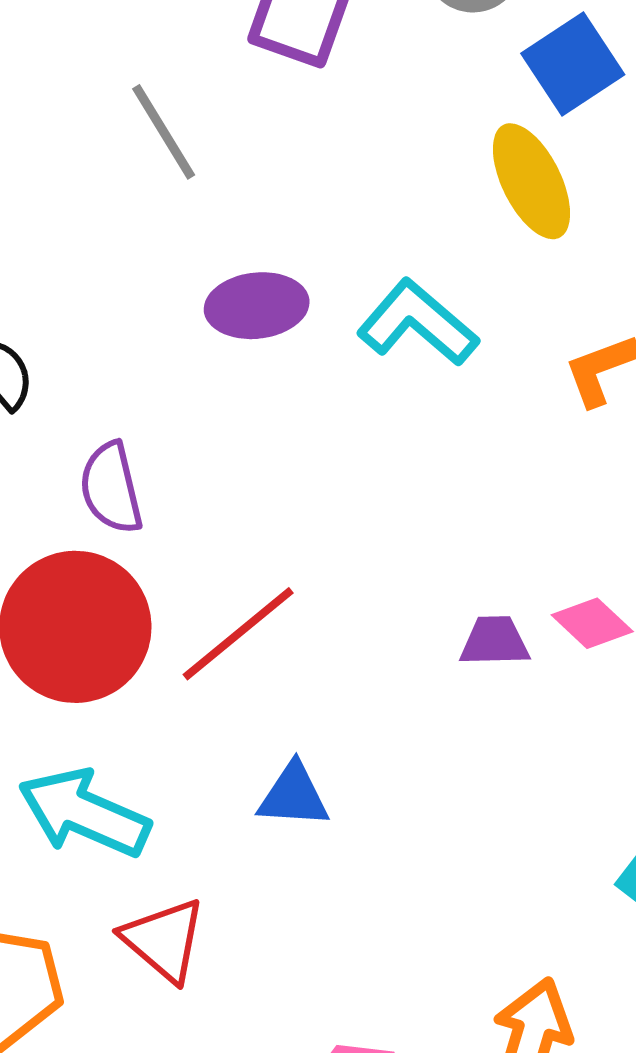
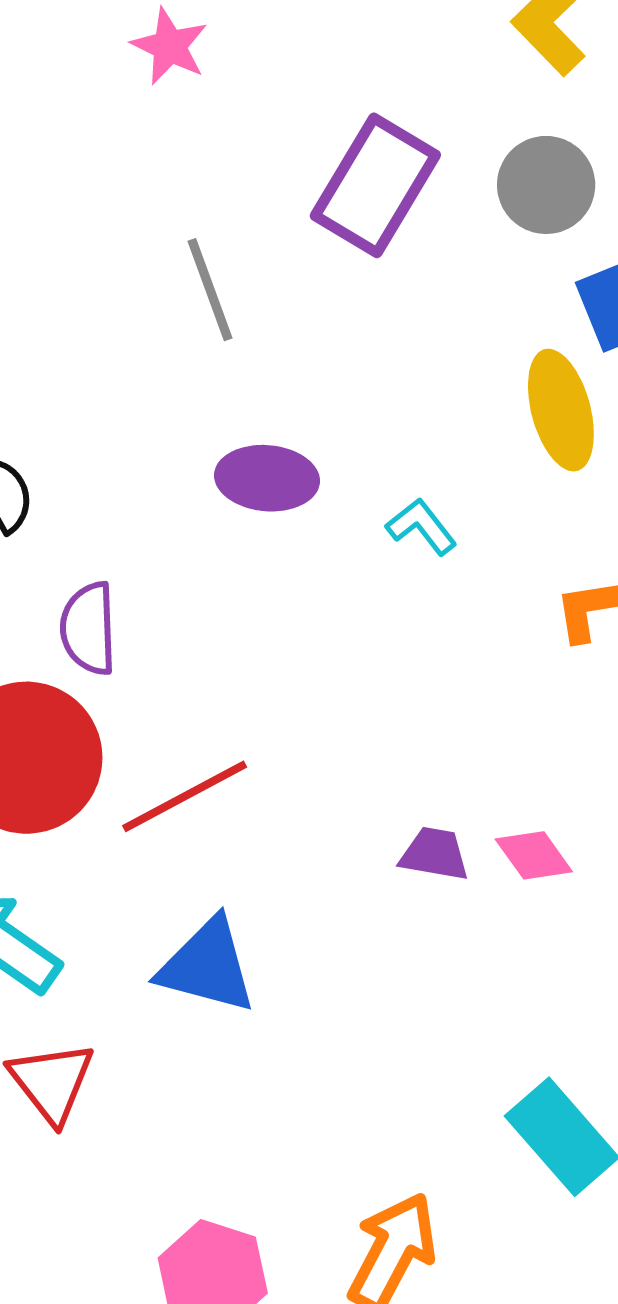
cyan L-shape: (418, 323) -> (421, 527), size x0.6
blue triangle: (293, 796) -> (207, 966), size x1.4

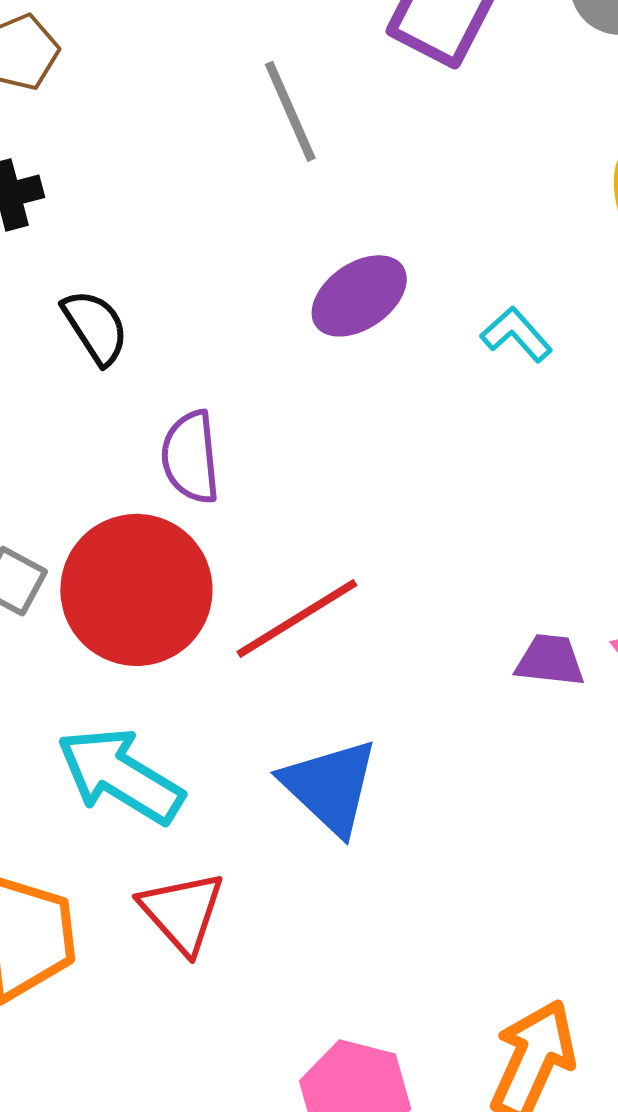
purple ellipse: (267, 478) -> (359, 296), turned -36
blue triangle: (207, 966) -> (330, 786), turned 32

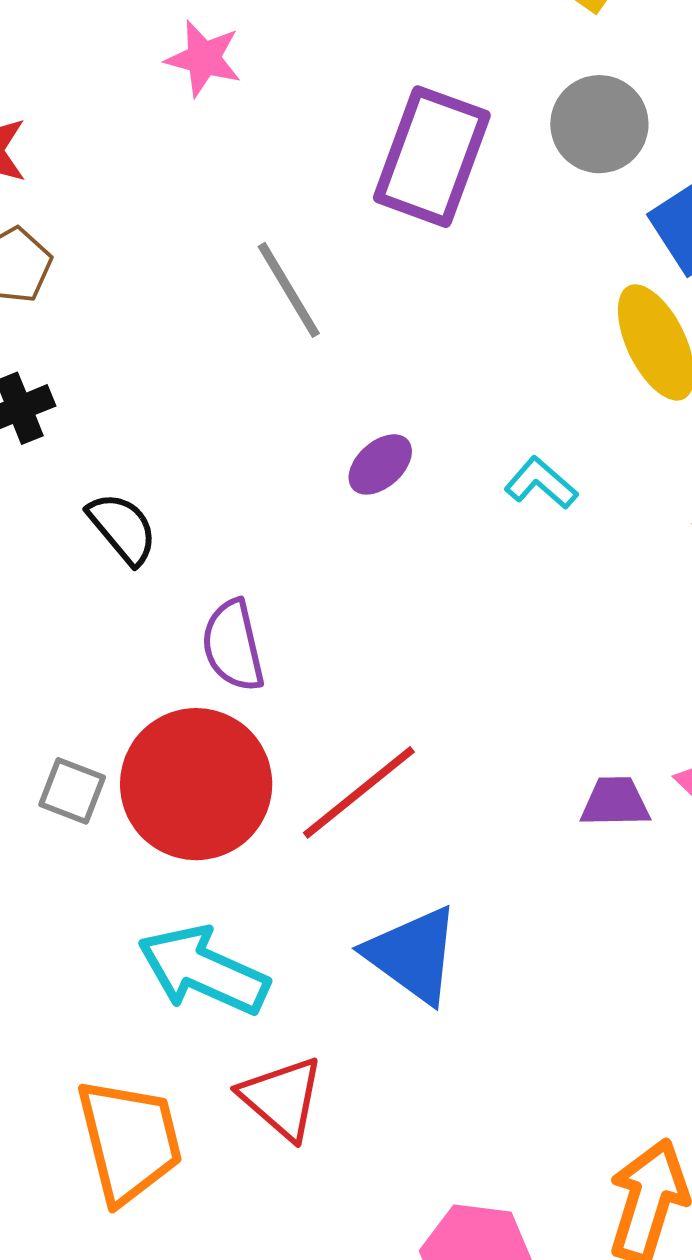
purple ellipse: (359, 296) -> (380, 464), size x0.7

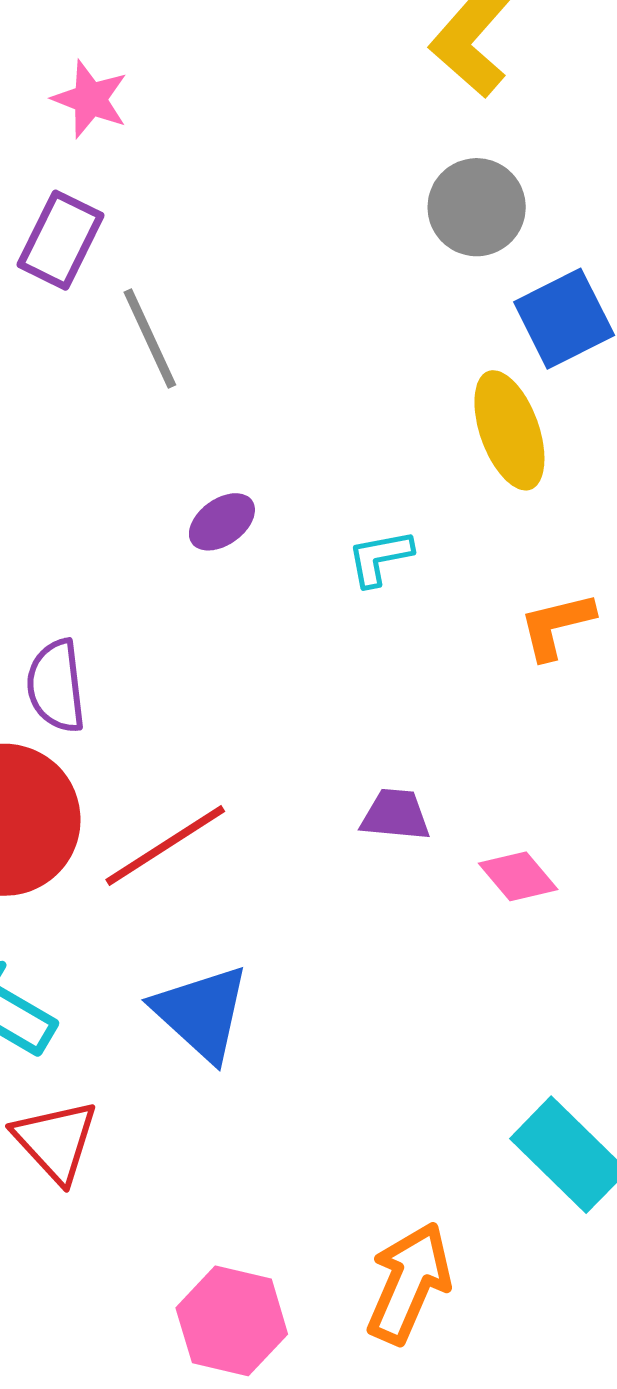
purple rectangle: (432, 157) -> (60, 240), moved, size x0.7
cyan L-shape: (541, 483) -> (380, 558), turned -58
purple trapezoid: (615, 802) -> (395, 815), moved

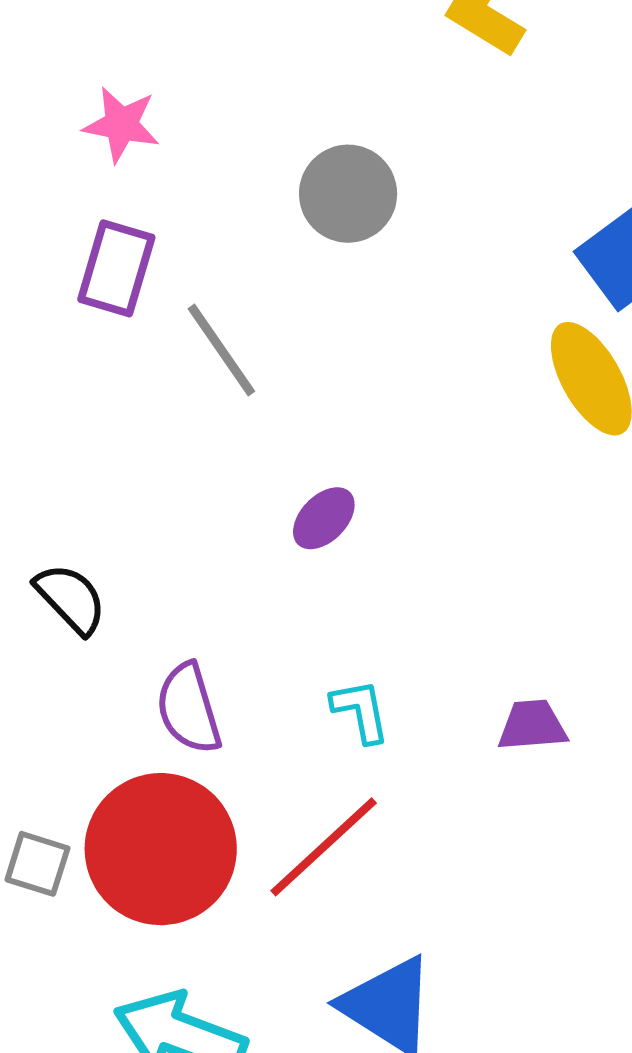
gray circle: (477, 207) -> (348, 194), moved
cyan L-shape: (380, 558) -> (360, 711), moved, turned 100
purple trapezoid: (395, 815) -> (532, 725), moved

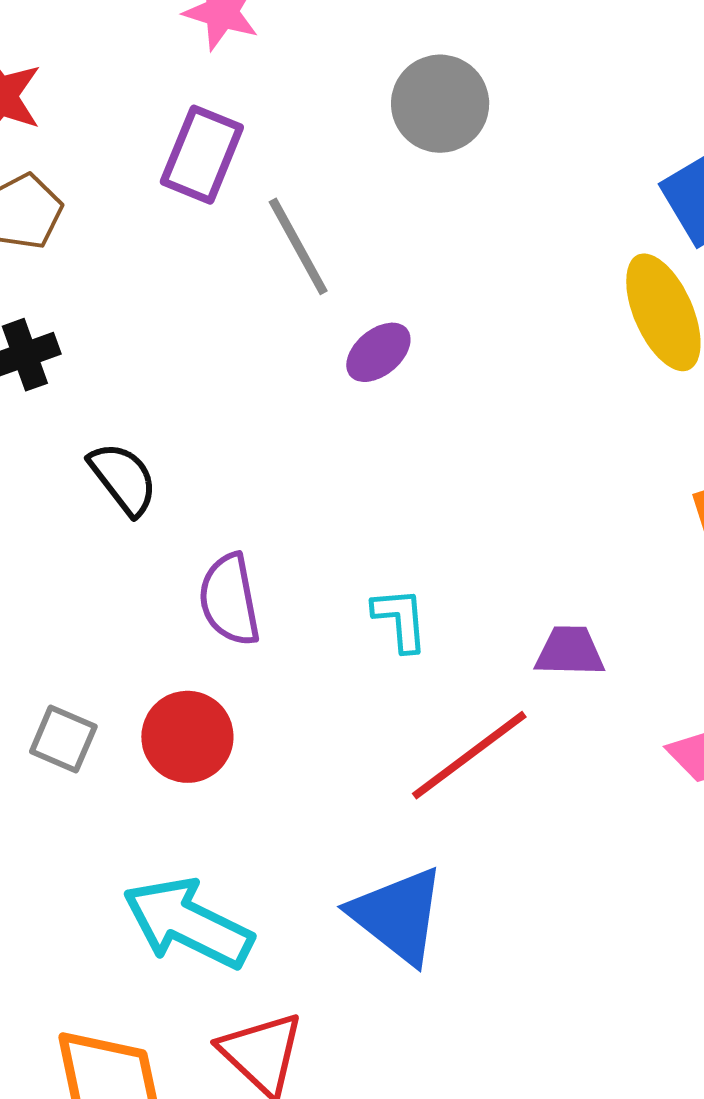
purple ellipse: (324, 518) -> (378, 352), moved
red line: (324, 847) -> (469, 755), moved
red circle: (161, 849) -> (187, 737), size x0.6

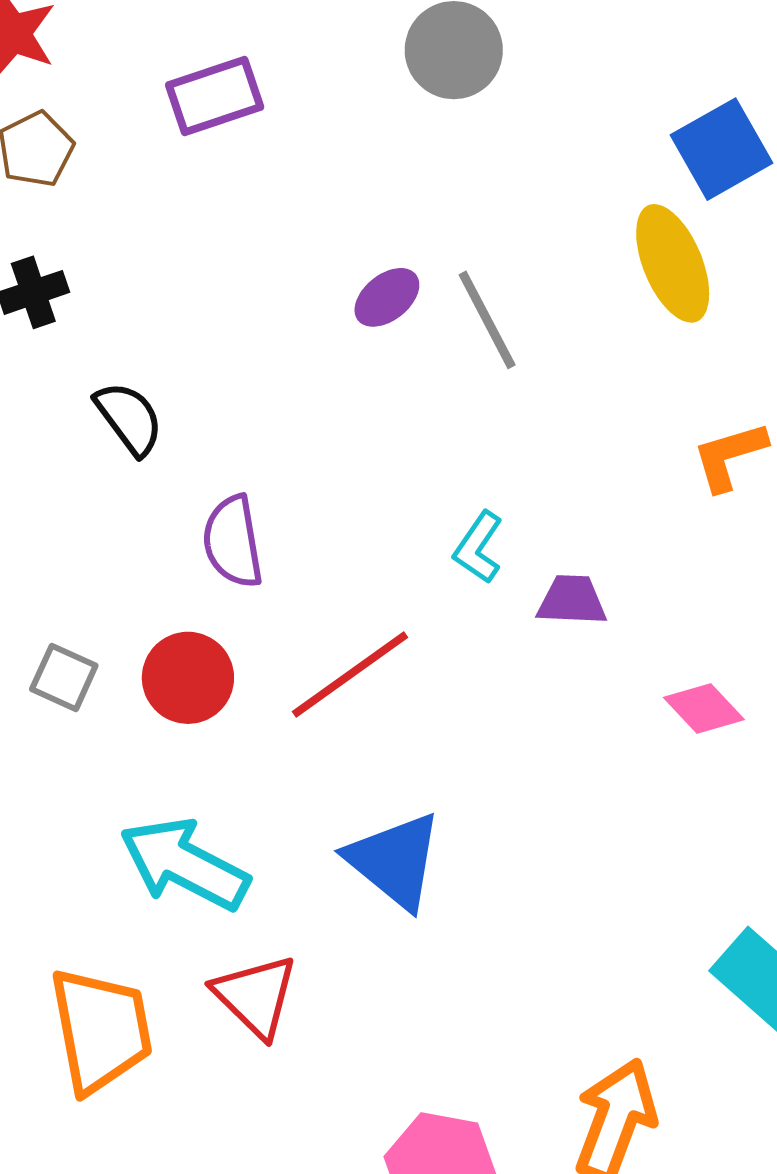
purple rectangle: (202, 155) -> (215, 96), turned 48
gray line: (298, 246) -> (487, 320), moved
cyan L-shape: (400, 619) -> (478, 548), moved, turned -142
red line: (469, 755) -> (350, 674), moved

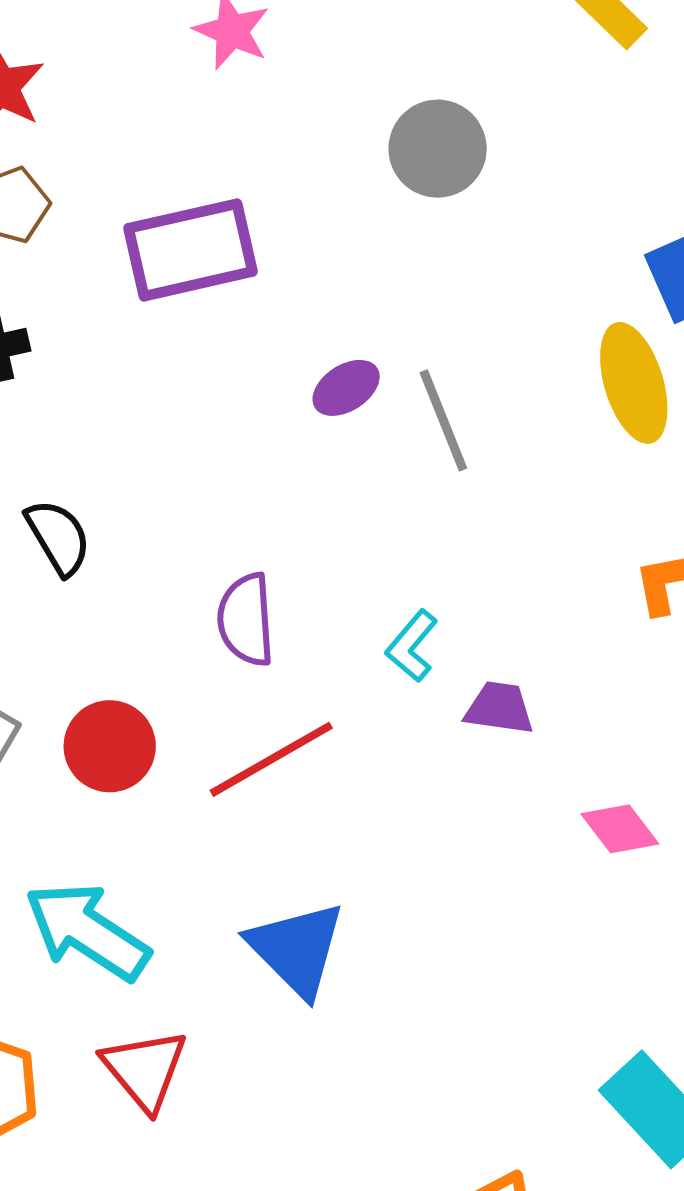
purple rectangle: (215, 96) -> (191, 250), moved, size x1.4
black semicircle: (129, 418) -> (58, 537), moved
purple semicircle: (233, 542) -> (246, 620), moved

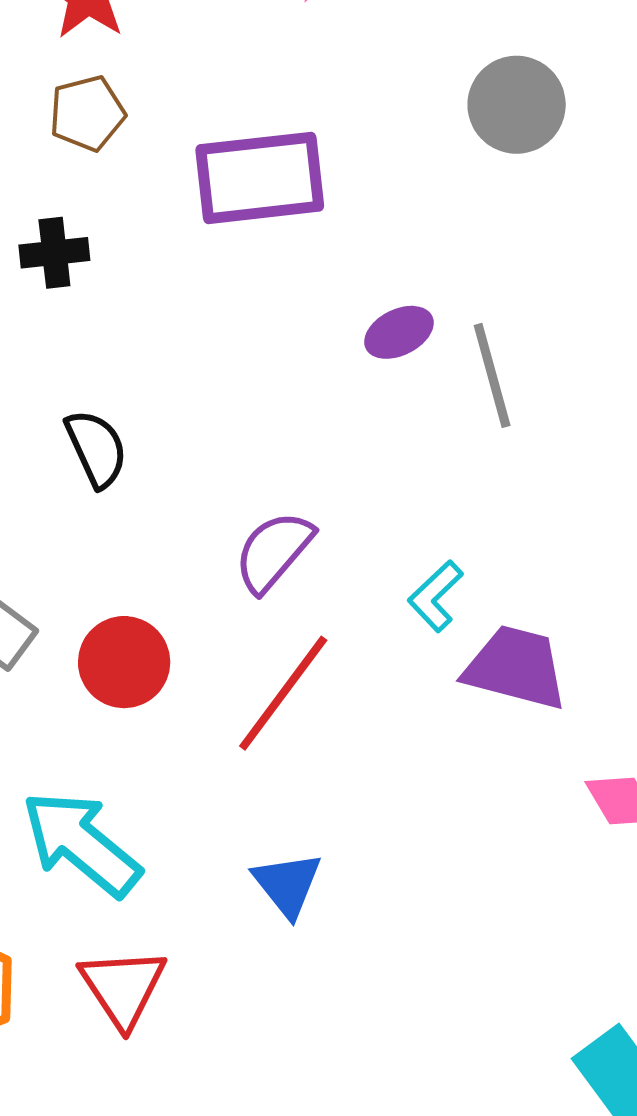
purple semicircle: (246, 620) -> (274, 551), turned 38
purple trapezoid: (499, 708) -> (516, 667), size x1.5
red line: (271, 759) -> (283, 693), turned -30
blue triangle: (297, 949) -> (287, 884), size x0.7

